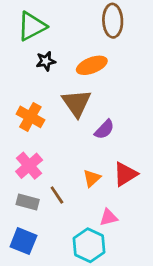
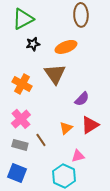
purple semicircle: (104, 129) -> (82, 99), moved

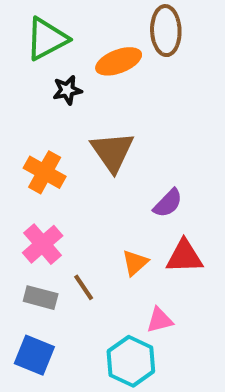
orange ellipse: (66, 47) -> (119, 61), moved
red triangle: (90, 125) -> (184, 257), turned 30

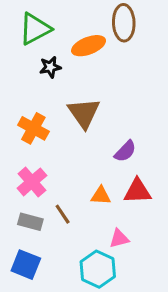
orange triangle: (135, 263) -> (101, 196), turned 45

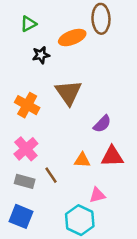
green triangle: (35, 29) -> (28, 24), size x0.6

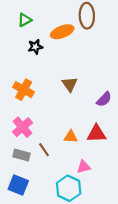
brown triangle: (68, 93) -> (70, 84), moved, size x0.7
purple semicircle: (102, 124) -> (104, 99), moved

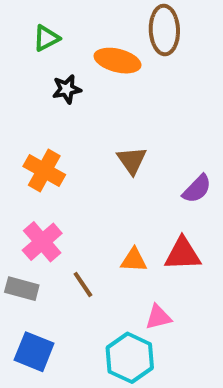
orange ellipse: (62, 32) -> (118, 61), turned 35
gray rectangle: (21, 155) -> (22, 289), moved

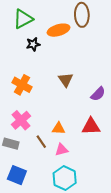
green triangle: (46, 38) -> (23, 19), size x1.5
orange ellipse: (118, 61) -> (59, 30), turned -30
orange triangle: (134, 260) -> (59, 128), moved
pink triangle: (158, 317) -> (62, 150), moved

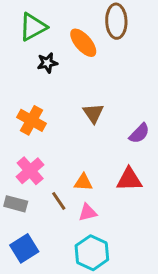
orange ellipse: (59, 30) -> (83, 43), turned 65
blue square: (17, 175) -> (24, 248), turned 36

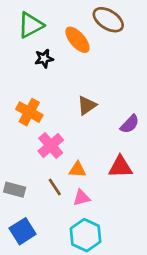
brown ellipse: (116, 21) -> (108, 20), turned -56
brown triangle: (93, 113) -> (87, 105), turned 30
pink cross: (30, 171) -> (51, 146), moved

